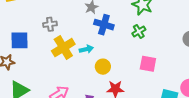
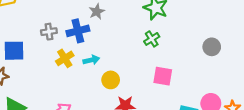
blue cross: (104, 25) -> (78, 31), moved, turned -30
yellow cross: (63, 48) -> (65, 58), size x0.7

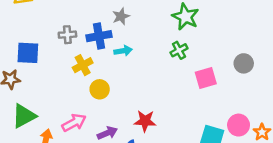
cyan arrow: (91, 60) -> (123, 51), moved
pink square: (163, 76) -> (206, 78), moved, turned -30
yellow circle: (111, 80) -> (100, 89), moved

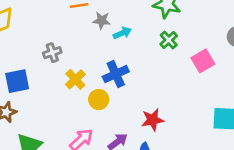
gray star: (121, 16) -> (102, 20), turned -30
blue cross: (99, 36) -> (116, 74), moved
cyan arrow: (123, 51) -> (122, 33), moved

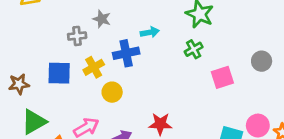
gray star: (102, 20) -> (102, 19), moved
blue cross: (116, 74) -> (126, 53), moved
blue square: (17, 81) -> (59, 73), moved

